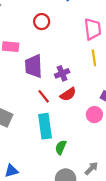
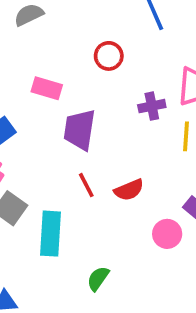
purple cross: (62, 73) -> (152, 106), moved
cyan rectangle: (45, 126) -> (51, 234), moved

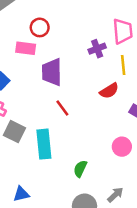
red circle: (109, 56) -> (40, 27), moved
red semicircle: (129, 190) -> (109, 91), moved
pink circle: (167, 234) -> (122, 147), moved

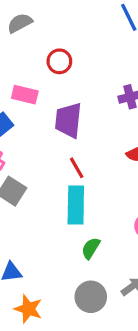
pink rectangle: (26, 48) -> (25, 95), moved
cyan rectangle: (44, 144) -> (76, 205), moved

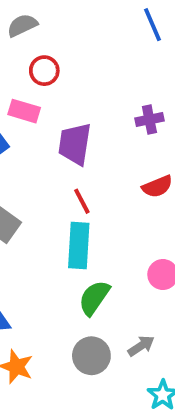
red circle: (59, 61) -> (44, 71), moved
green semicircle: (91, 248) -> (94, 298), size x1.4

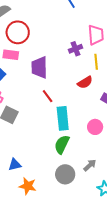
red circle: (44, 71) -> (18, 32), size x1.5
cyan rectangle: (79, 245) -> (63, 118), moved

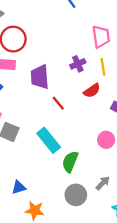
purple cross: (75, 49) -> (78, 64), moved
red line: (48, 96) -> (58, 103), moved
cyan rectangle: (63, 118) -> (49, 140), moved, turned -30

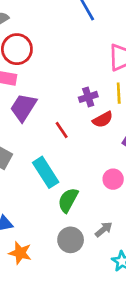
purple cross: (78, 64) -> (88, 97), moved
purple trapezoid: (40, 77) -> (23, 107), moved, turned 30

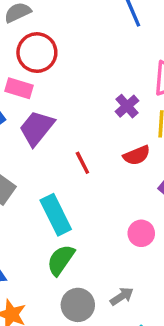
purple cross: (88, 97) -> (127, 106), moved, turned -30
green semicircle: (68, 200) -> (61, 260), moved

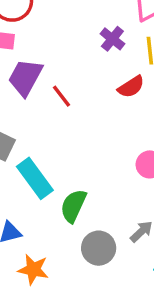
red line: (82, 163) -> (62, 96), moved
cyan rectangle: (56, 215) -> (35, 178), moved

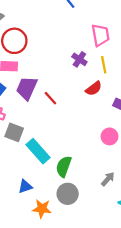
gray circle: (99, 248) -> (68, 194), moved

